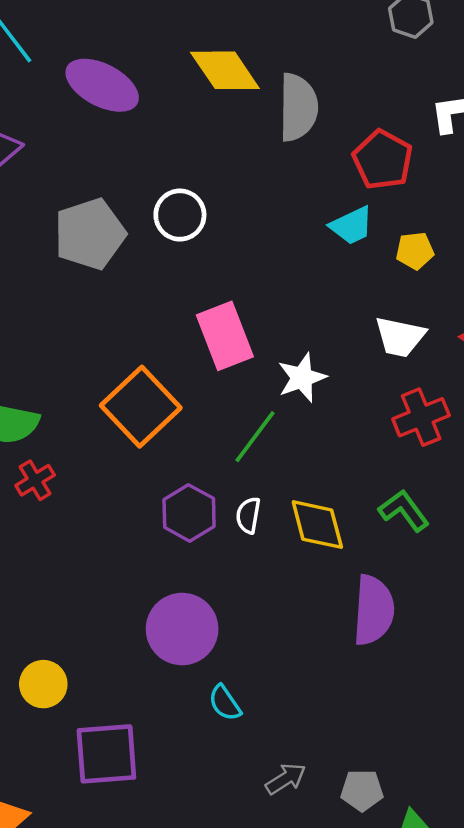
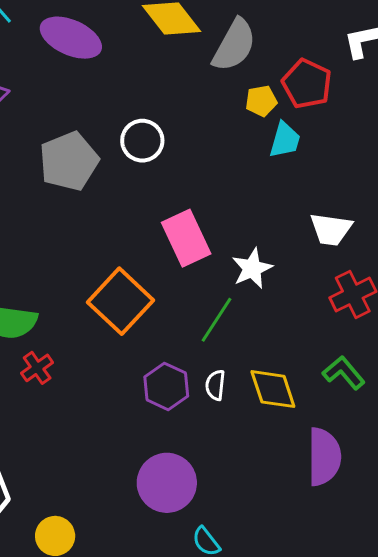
gray semicircle: (298, 107) -> (234, 45), turned 32
cyan trapezoid: (352, 226) -> (285, 140), turned -45
yellow pentagon: (415, 251) -> (261, 101), moved

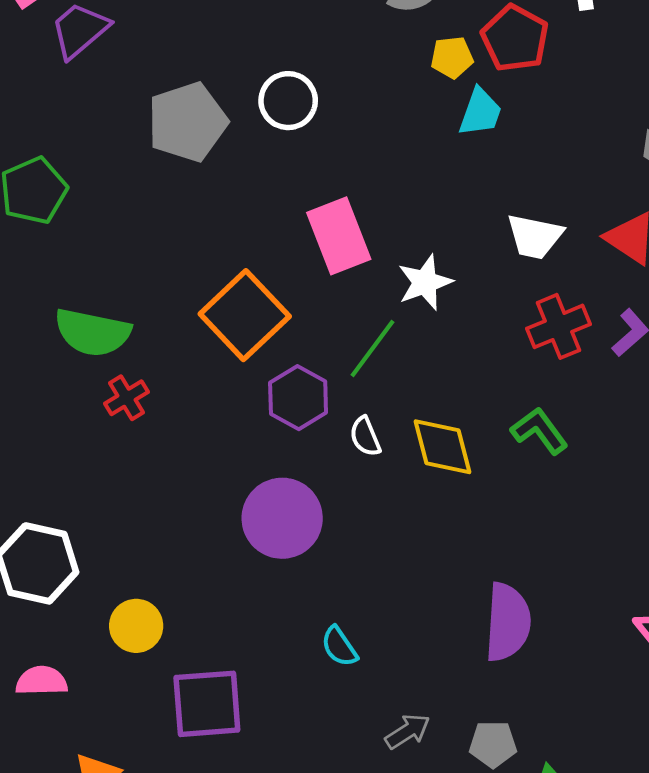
white semicircle: (215, 385) -> (365, 436), turned -32
purple hexagon: (166, 386) -> (298, 398), moved
purple semicircle: (324, 457) -> (508, 622), moved
purple circle: (167, 483) -> (282, 518), moved

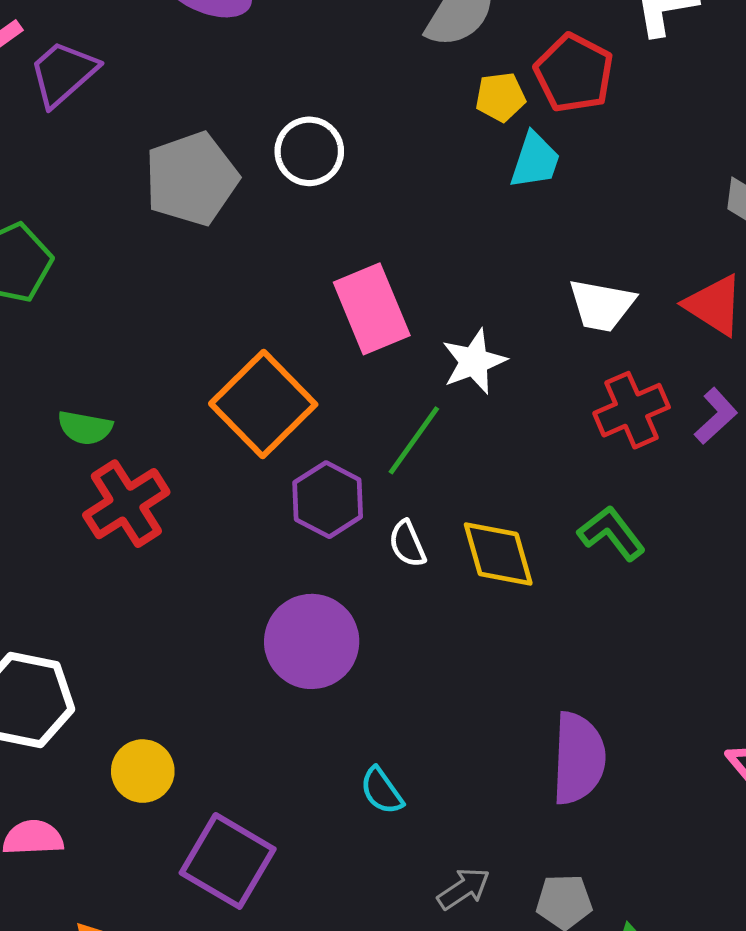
green semicircle: (92, 332) -> (85, 428), size x0.6
red cross: (127, 398) -> (126, 504), size x1.6
purple square: (207, 704) -> (228, 861), turned 36

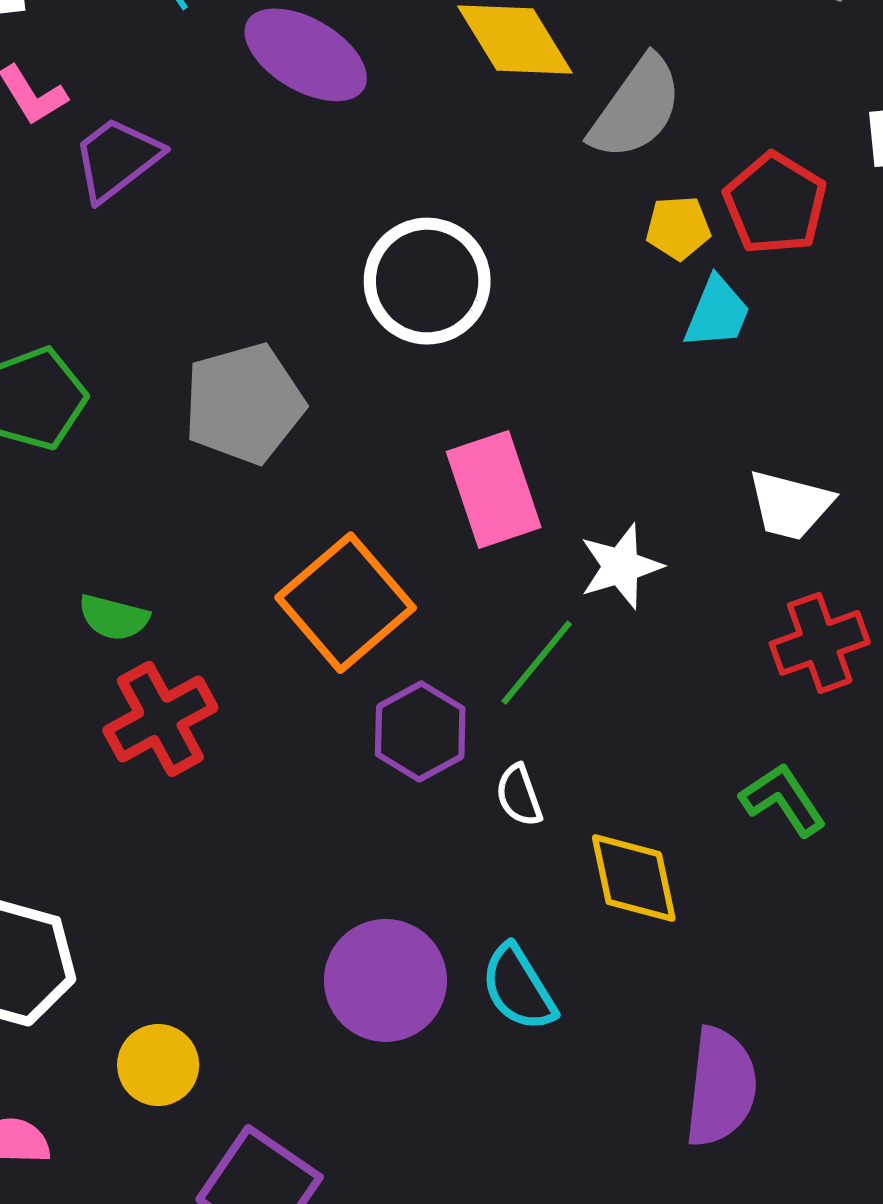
white circle: (309, 151) -> (427, 281), size x1.4
gray pentagon: (191, 179) -> (244, 404), moved
yellow diamond: (498, 554) -> (634, 878), moved
purple circle: (312, 641) -> (385, 980), moved
cyan semicircle: (382, 791) -> (518, 988), moved, size x1.4

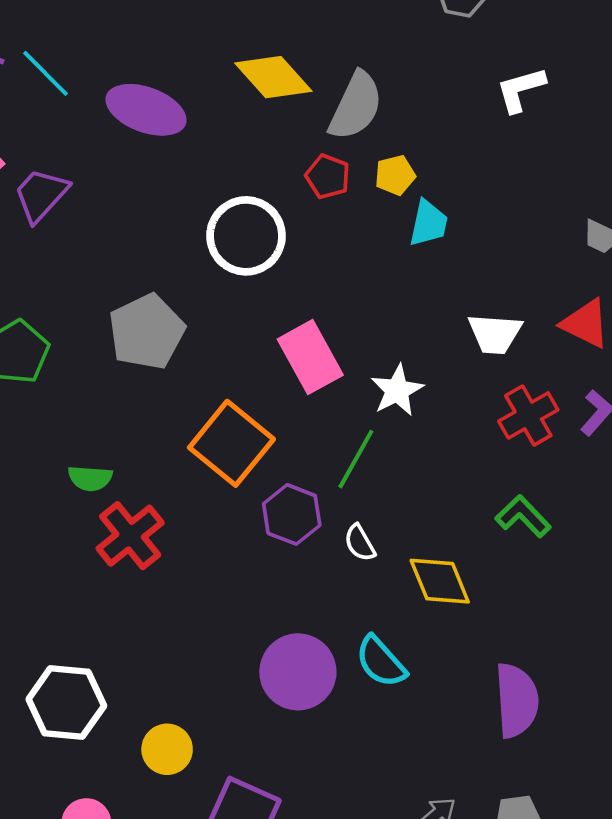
red pentagon: (775, 204) -> (328, 176), moved, size x0.7

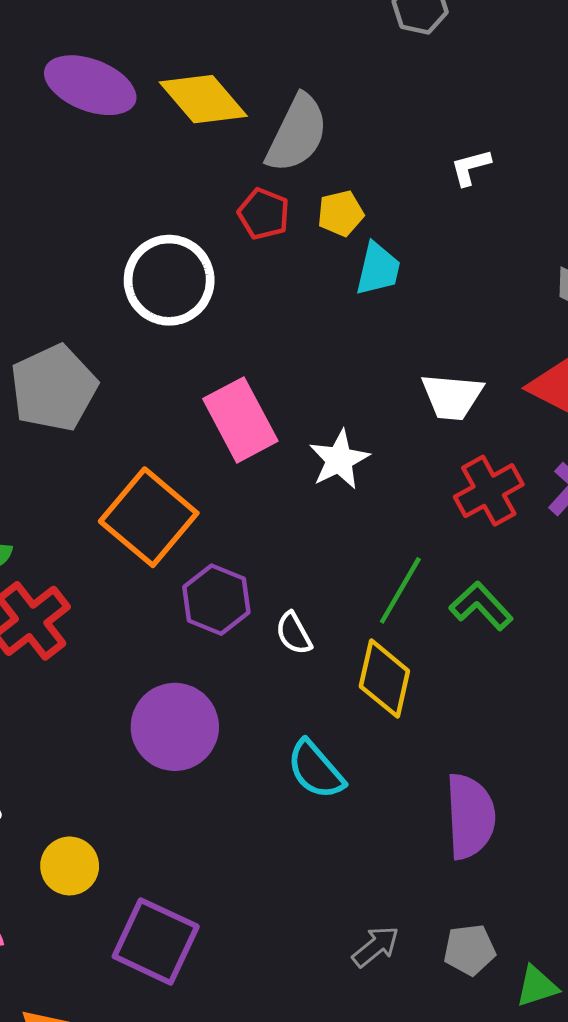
white L-shape: (521, 89) -> (471, 167), moved, size x0.7
purple ellipse: (146, 110) -> (90, 85), moved
green line: (356, 459) -> (400, 590), moved
yellow diamond: (440, 581) -> (384, 679), turned 34
purple circle: (298, 672) -> (175, 727), moved

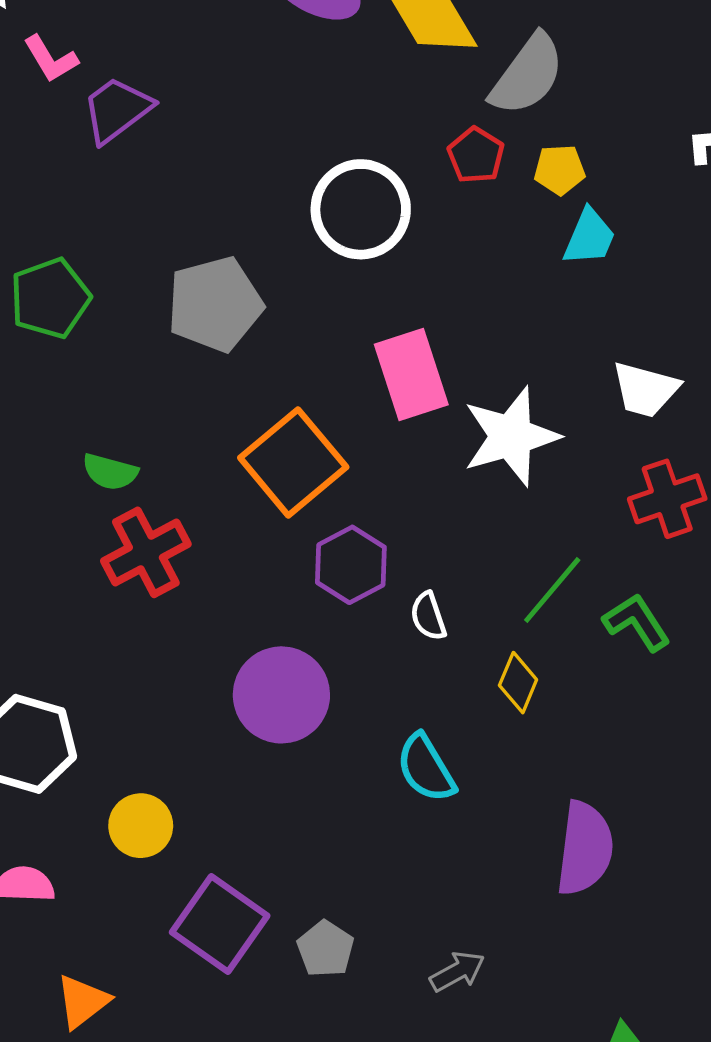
white star: (339, 460) -> (511, 436), size x1.5
yellow diamond: (384, 679) -> (518, 683), size x0.7
gray pentagon: (469, 950) -> (325, 949), moved, turned 30

